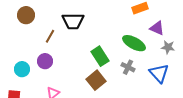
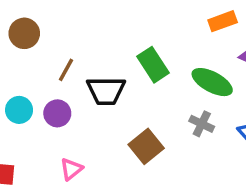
black trapezoid: (73, 21) -> (106, 91), moved
green rectangle: (100, 56) -> (153, 65), moved
cyan circle: (22, 69) -> (19, 110), moved

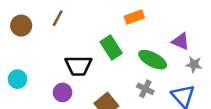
orange rectangle: (223, 21) -> (134, 17), moved
brown line: (66, 70) -> (58, 18), moved
purple circle: (57, 113) -> (63, 92), moved

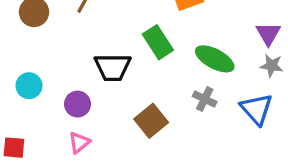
purple triangle: (181, 41) -> (268, 34), moved, turned 36
purple circle: (63, 92) -> (78, 104), moved

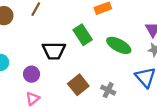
gray cross: (205, 99) -> (108, 90), moved

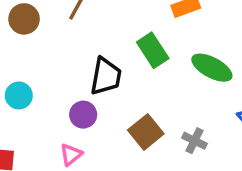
black trapezoid: (54, 51) -> (106, 76), turned -80
purple circle: (32, 74) -> (83, 115), moved

